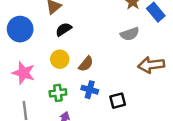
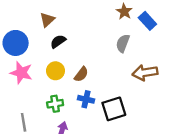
gray semicircle: (130, 34) -> (123, 43), turned 132
pink star: (23, 73) -> (21, 73), moved
black square: (118, 101) -> (114, 109), size x1.5

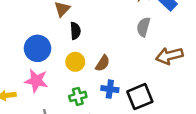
black semicircle: (58, 41) -> (75, 31), turned 126
blue circle: (16, 43) -> (37, 48), moved
pink star: (21, 73) -> (36, 81), moved

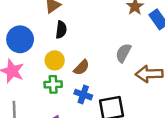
gray semicircle: (143, 27) -> (123, 53), moved
green cross: (78, 96) -> (53, 84), moved

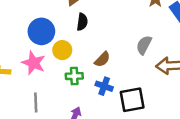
yellow circle: (55, 60) -> (62, 50), moved

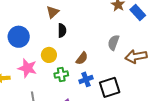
blue circle: (41, 31) -> (19, 37), moved
blue cross: (104, 86) -> (86, 79), turned -32

